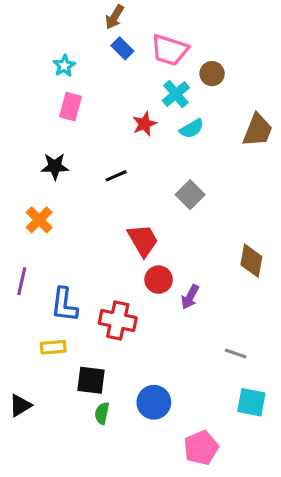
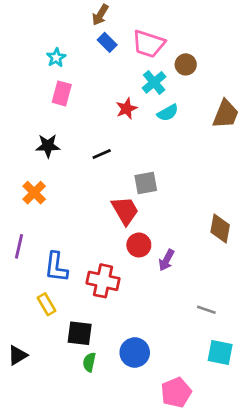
gray square: (190, 195) -> (146, 183), moved, turned 35
yellow rectangle: (53, 347) -> (47, 304), turned 65

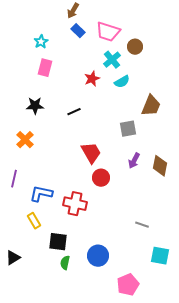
brown trapezoid: (226, 114) -> (151, 106), moved
gray square: (146, 183) -> (128, 129), moved
purple arrow: (166, 260) -> (134, 161), moved
blue L-shape: (56, 267) -> (41, 194), turned 95
gray line: (206, 310) -> (142, 225), moved

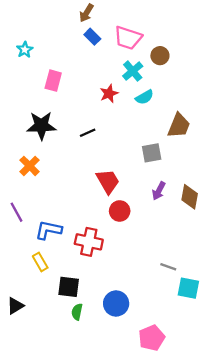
cyan star: (41, 42) -> (25, 50), moved
black star: (35, 106) -> (41, 126), size x1.4
purple line: (14, 179) -> (16, 212), turned -42
cyan square: (160, 256) -> (188, 288), moved

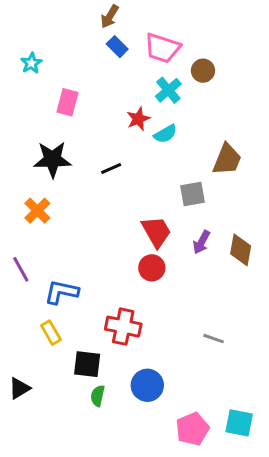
cyan semicircle: (145, 97) -> (165, 134), moved
red trapezoid: (108, 181) -> (156, 232), moved
red cross: (89, 242) -> (123, 327), moved
cyan square: (188, 288) -> (239, 423), moved

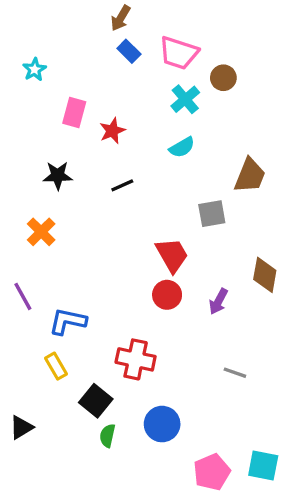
red star: (138, 119) -> (112, 131), moved
black star: (52, 159) -> (58, 176), size x0.7
purple arrow: (201, 242) -> (218, 301), moved
black square: (87, 364) -> (96, 401), turned 32

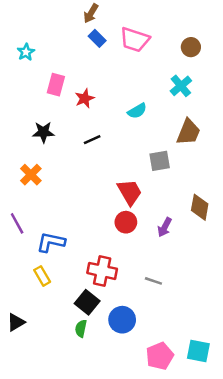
brown circle: (223, 78) -> (191, 47), moved
cyan cross: (185, 99) -> (181, 86), moved
gray line: (235, 373) -> (153, 281), moved
black square: (96, 401) -> (87, 302), moved

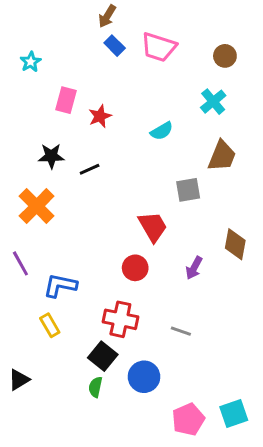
black line: (92, 140) -> (90, 169), moved
orange cross: (31, 175) -> (37, 206), size x1.4
red circle: (126, 222) -> (135, 268), moved
cyan square: (198, 351) -> (234, 414), turned -30

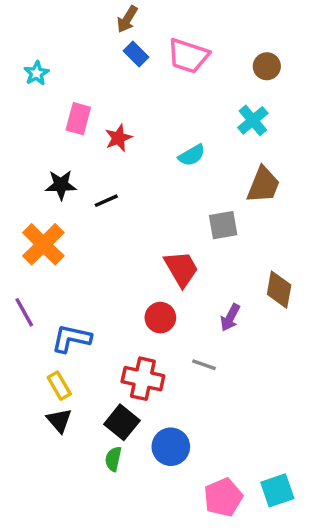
gray line: (181, 331) -> (204, 365), moved
black triangle: (19, 380) -> (59, 421), moved, turned -40

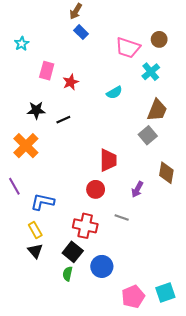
pink trapezoid: (188, 56) -> (128, 48), moved
gray square: (223, 225) -> (148, 135), moved, turned -30
red trapezoid: (181, 269) -> (108, 160), turned 30

